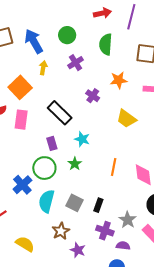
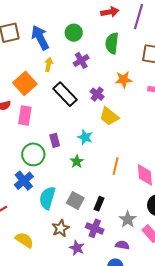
black rectangle: (60, 113) -> (65, 94), moved
yellow trapezoid: (126, 119) -> (109, 116), moved
green circle: (44, 168) -> (33, 154), moved
purple cross: (105, 231) -> (95, 228), moved

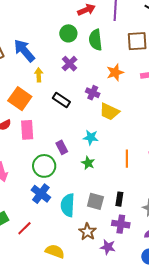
green circle: (74, 33) -> (68, 33), moved
black rectangle: (65, 94) -> (61, 100), size x0.7

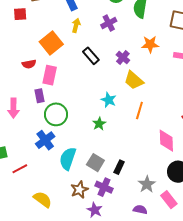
purple rectangle: (62, 147) -> (40, 96), moved
orange line: (127, 159) -> (139, 110), moved
purple cross: (121, 224) -> (104, 187), moved

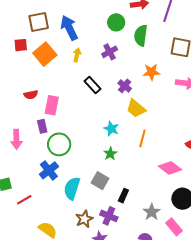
orange square: (51, 43) -> (45, 54), moved
green star: (99, 124) -> (110, 154), moved
pink diamond: (166, 141) -> (170, 168), turned -50
gray square: (95, 163) -> (100, 181), moved

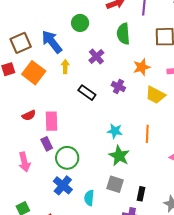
green circle: (116, 22) -> (80, 23), moved
yellow trapezoid: (136, 108) -> (155, 95), moved
green star: (110, 154) -> (119, 156), size x1.5
cyan semicircle: (72, 188) -> (89, 198), size x0.7

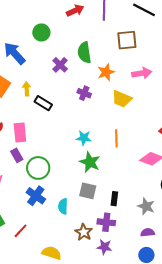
green semicircle: (123, 34) -> (84, 53), moved
yellow arrow: (65, 67) -> (27, 89), moved
black rectangle: (87, 93) -> (43, 103), moved

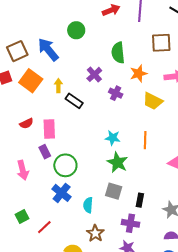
purple cross: (60, 65) -> (94, 74), moved
brown star: (84, 232) -> (95, 233), moved

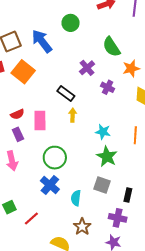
green semicircle: (118, 53) -> (111, 47), turned -30
yellow arrow: (58, 86) -> (73, 115), moved
purple rectangle: (45, 152) -> (18, 134), moved

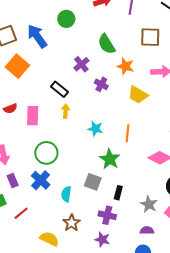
orange star: (131, 68) -> (126, 66), turned 30
purple rectangle: (18, 134) -> (13, 180), moved
green star: (107, 157) -> (110, 159), moved

